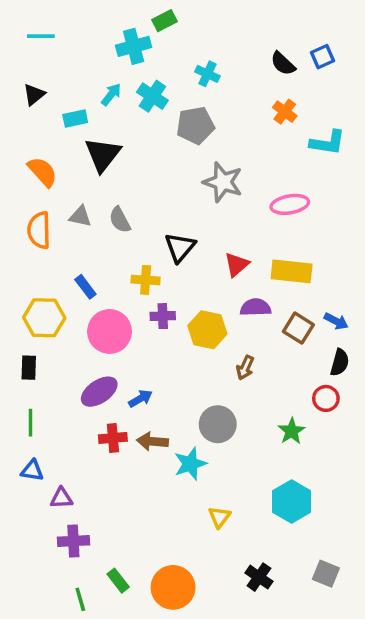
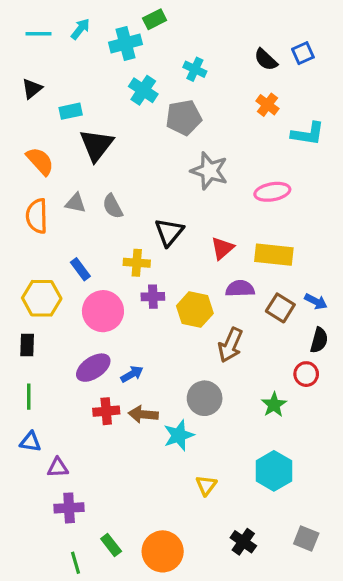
cyan arrow: (111, 94) -> (80, 29), moved
brown arrow: (245, 368) -> (230, 345), size x1.5

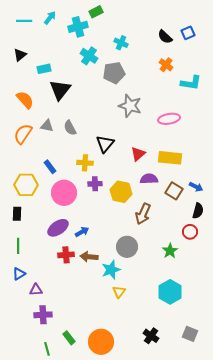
orange semicircle: (37, 216) -> (23, 134), turned 35
blue triangle: (30, 442) -> (19, 274), turned -40
yellow triangle: (206, 485) -> (119, 292), moved

